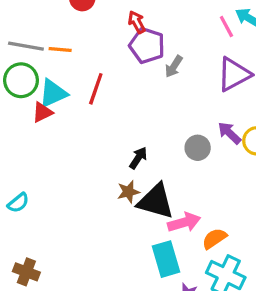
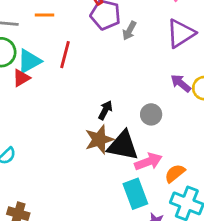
orange line: (60, 49) -> (45, 15), moved
gray circle: (198, 148) -> (151, 114), moved
brown star: (128, 192) -> (99, 139), size x1.5

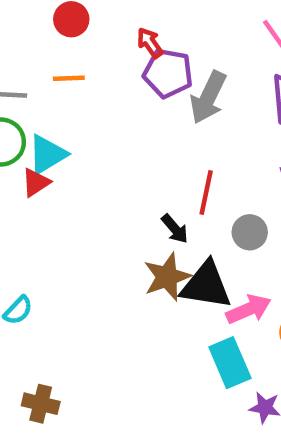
gray arrow: (129, 31) -> (208, 97), size x1.6
red line: (65, 55) -> (206, 193), moved
black arrow: (105, 110) -> (175, 229), turned 114

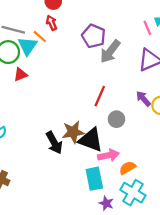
red arrow: (150, 43) -> (51, 23), moved
orange line: (69, 78) -> (40, 37), moved, turned 32
cyan triangle: (47, 154) -> (28, 46), moved, turned -36
black arrow: (175, 229) -> (54, 143), moved, size x1.5

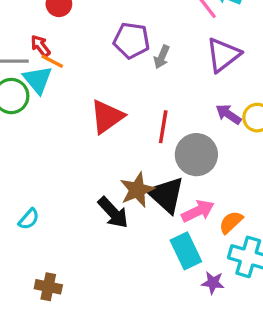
red arrow: (51, 23) -> (40, 46), moved
gray arrow: (110, 51) -> (162, 57), size x0.6
red triangle: (20, 75) -> (107, 117), moved, size x1.6
gray circle: (116, 119) -> (196, 155), size x1.6
black triangle: (91, 140) -> (166, 195), turned 36

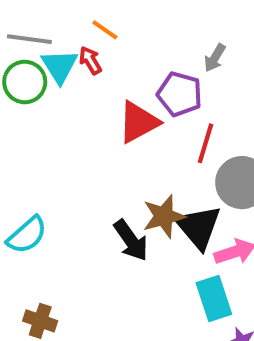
purple pentagon: (131, 40) -> (180, 94), moved
red arrow: (40, 46) -> (90, 60), moved
orange line: (52, 61) -> (105, 30), moved
cyan semicircle: (29, 219) -> (27, 235), size x1.5

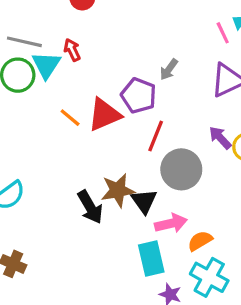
orange line: (105, 30) -> (70, 118), moved
red arrow: (90, 60) -> (72, 50), moved
black triangle: (198, 227) -> (144, 201), size x0.7

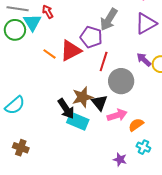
gray arrow: (169, 69) -> (109, 19), size x1.6
cyan rectangle: (151, 259) -> (78, 121), moved, turned -50
cyan cross: (209, 277) -> (143, 147), size x0.6

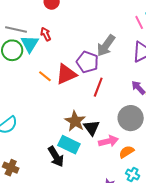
gray circle: (121, 81) -> (131, 118), moved
brown star: (82, 97) -> (75, 121), turned -30
black arrow: (66, 109) -> (56, 157), moved

